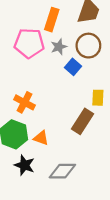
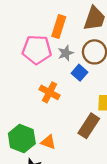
orange cross: (24, 102) -> (49, 92), moved

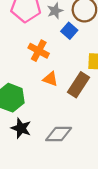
orange triangle: (48, 142) -> (50, 79), moved

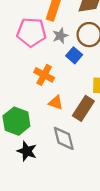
gray diamond: (59, 134) -> (64, 138), moved, turned 76

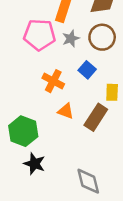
blue square: (74, 55) -> (87, 70), moved
gray diamond: (64, 138) -> (88, 181), moved

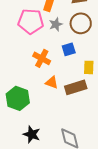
blue square: (87, 70) -> (69, 49), turned 32
brown rectangle: (96, 117) -> (76, 87), turned 40
black star: (34, 164) -> (32, 134), moved

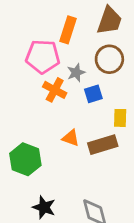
gray star: (56, 24) -> (76, 73), moved
orange cross: (42, 58) -> (55, 90), moved

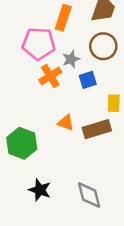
orange cross: (55, 90) -> (50, 76), turned 30

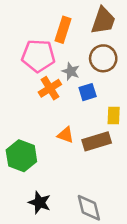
gray star: (71, 59) -> (71, 71), turned -30

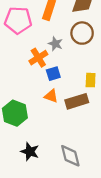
pink pentagon: (38, 56) -> (18, 20), moved
blue square: (88, 92) -> (53, 74), moved

